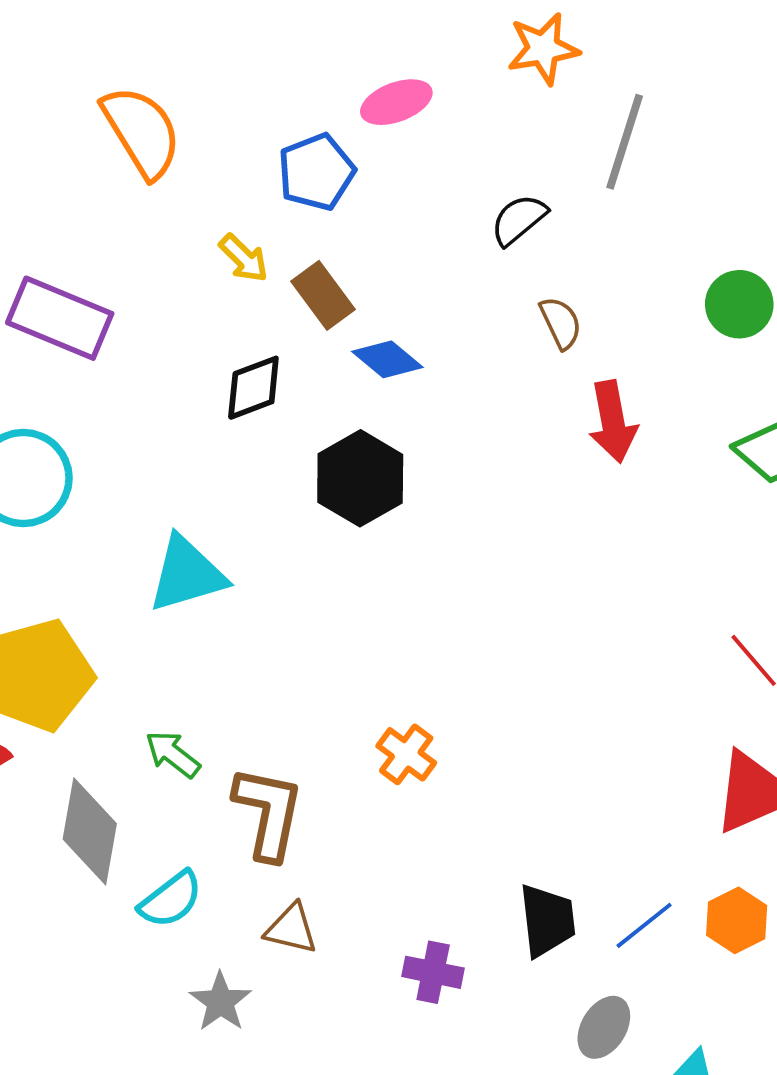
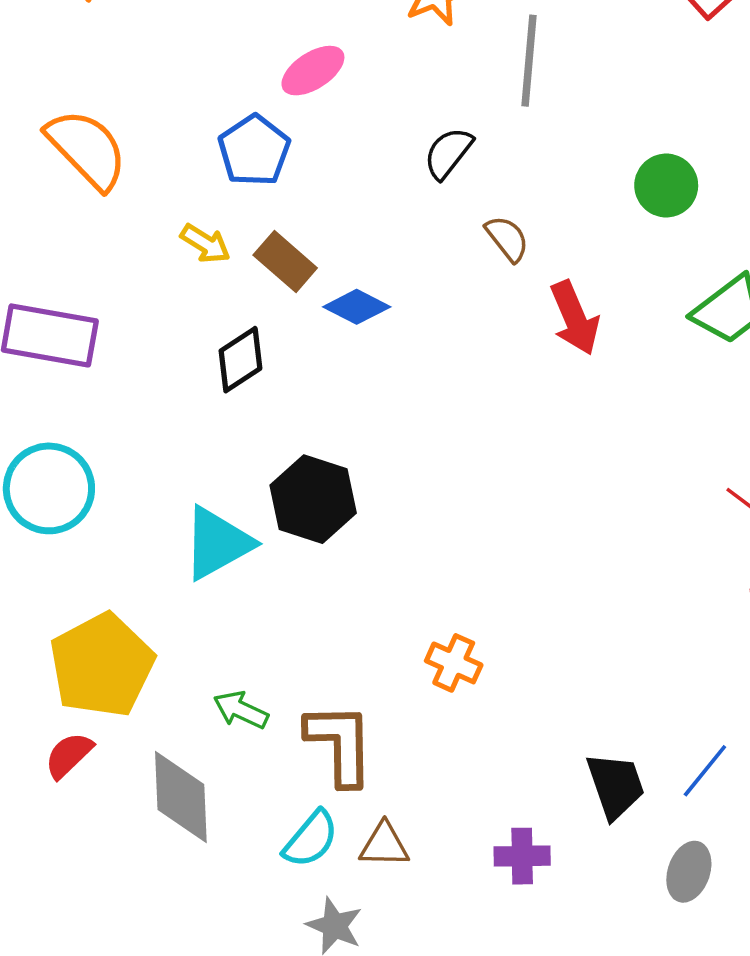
black hexagon: (360, 478) -> (313, 499), moved
cyan semicircle: (171, 899) -> (311, 839), moved

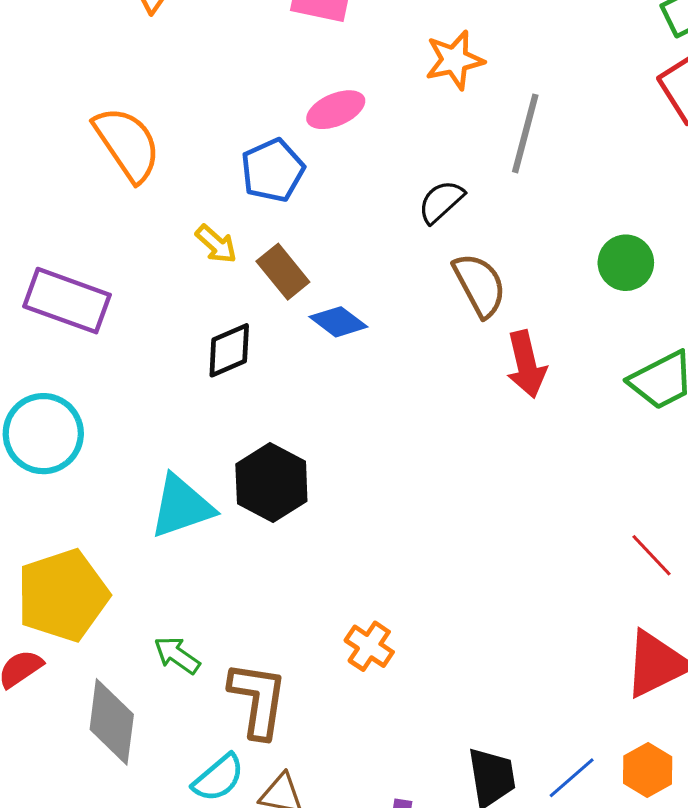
brown semicircle: (507, 239) -> (480, 285), size x1.5

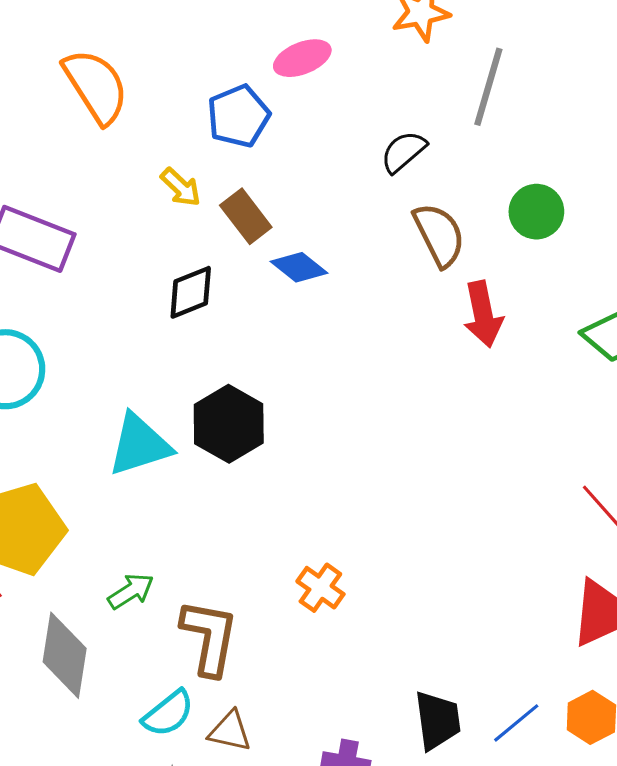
green circle: (626, 263) -> (536, 212), moved
green arrow: (177, 655) -> (131, 591), turned 111

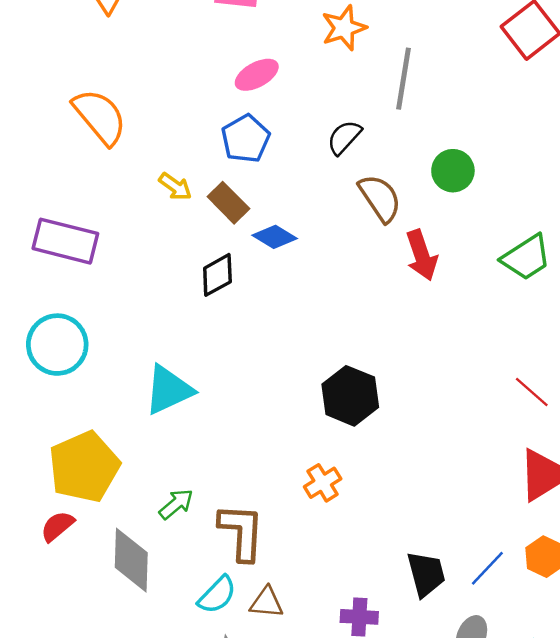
blue pentagon: (238, 116) -> (246, 139), moved
black diamond: (191, 292) -> (217, 275), moved
black hexagon: (229, 424) -> (350, 396), moved
orange cross: (320, 588) -> (323, 483), turned 30

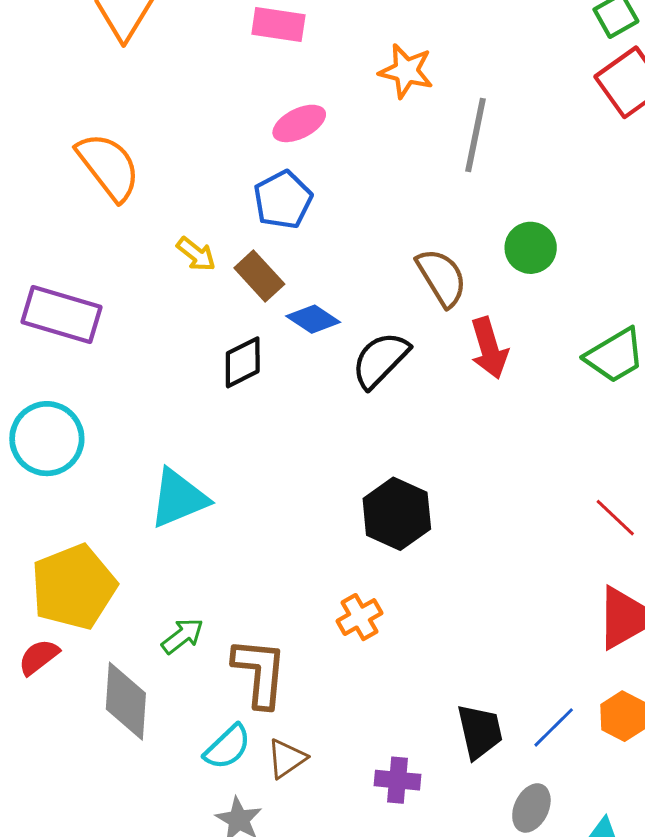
orange star: (344, 28) -> (406, 71), turned 30
black semicircle: (344, 137) -> (380, 360), moved, size x1.4
brown triangle: (267, 603) -> (287, 759), turned -42

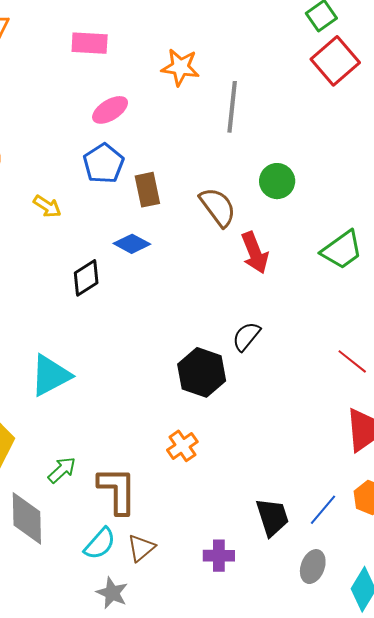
brown rectangle: (259, 276) -> (147, 190), moved, turned 36
black semicircle: (380, 360) -> (246, 336), moved, size x0.7

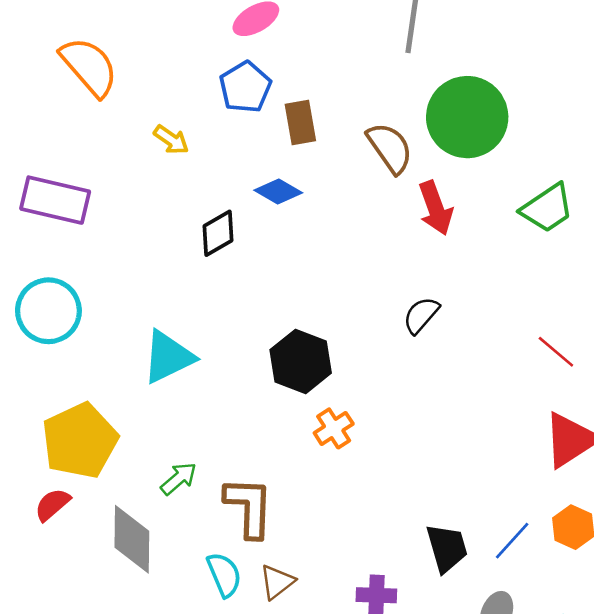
green circle: (277, 181) -> (467, 117), size x1.8
black hexagon: (202, 372) -> (301, 361), moved
orange cross: (182, 446) -> (334, 428), moved
cyan semicircle: (100, 544) -> (224, 575), turned -66

